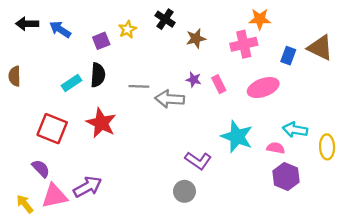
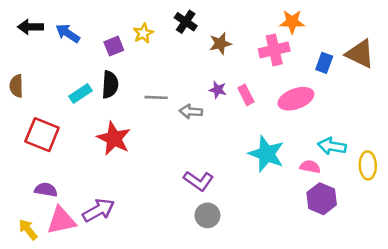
gray arrow: (170, 99) -> (191, 112), size x0.7
red square: (52, 129) -> (42, 135), moved
purple L-shape: (198, 161) -> (198, 181), moved
purple semicircle: (41, 169) -> (46, 190), turned -36

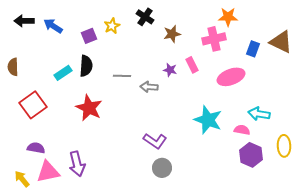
pink rectangle: (246, 95) -> (192, 65), moved
red square: (42, 135) -> (33, 105), turned 32
yellow ellipse: (368, 165) -> (284, 146), moved
purple arrow: (98, 210) -> (77, 164), turned 105

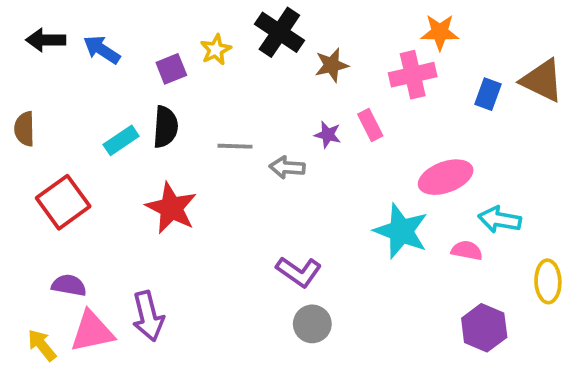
black cross: (145, 17) -> (279, 32), size x1.4
pink ellipse: (231, 77) -> (446, 177), moved
purple hexagon: (251, 155) -> (484, 328), moved

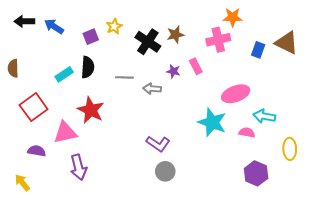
black cross: (279, 32) -> (148, 42), moved
pink triangle: (92, 332) -> (65, 133), moved

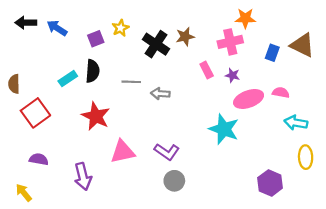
brown semicircle: (13, 68) -> (14, 84), moved
purple star: (173, 71) -> (232, 75), moved
cyan arrow: (264, 116) -> (296, 123), moved
pink triangle: (65, 133) -> (123, 152), moved
pink semicircle: (247, 133) -> (281, 93), moved

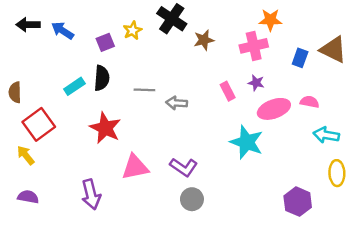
black cross: (156, 44) -> (172, 19), moved
pink rectangle: (207, 70) -> (228, 91), moved
purple semicircle: (39, 159) -> (28, 197), moved
yellow arrow: (24, 193) -> (26, 155), moved

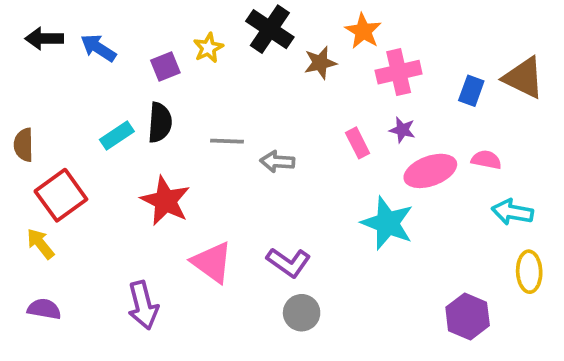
orange star: (270, 20) -> (363, 31), moved, turned 30
pink triangle: (135, 167) -> (212, 262), turned 48

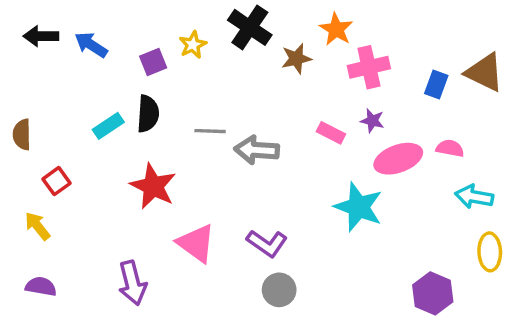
pink rectangle: (358, 143) -> (331, 133), turned -36
gray arrow: (277, 162) -> (257, 150), size x1.4
red square: (61, 195) -> (56, 181), size x0.6

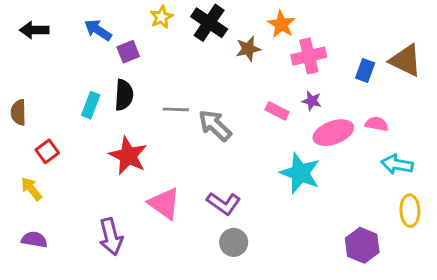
blue arrow: (91, 45) -> (98, 30), moved
yellow star: (193, 45) -> (161, 17), moved
cyan rectangle: (108, 126) -> (91, 105), turned -35
gray arrow: (257, 150) -> (215, 125), turned 39

